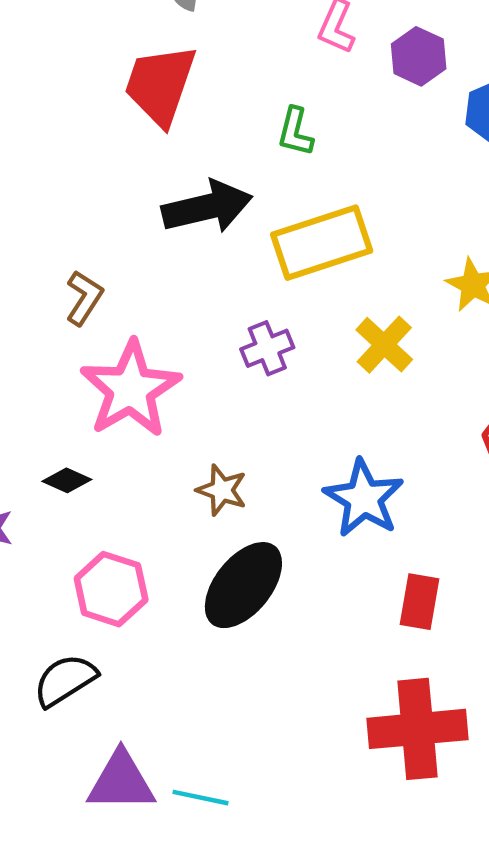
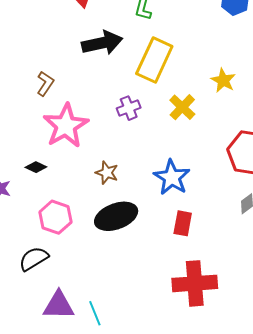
yellow rectangle: (322, 243) -> (154, 60), turned -48
black ellipse: (243, 585) -> (116, 216), turned 30
red rectangle: (420, 602) -> (183, 223), moved
cyan line: (201, 798) -> (95, 313), turned 55

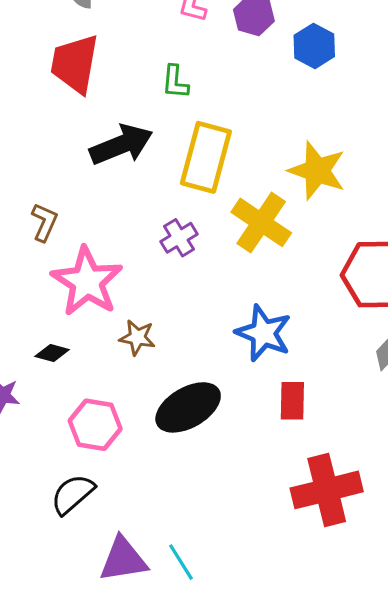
yellow star: (223, 80) -> (317, 171), size x1.5
yellow cross: (182, 107) -> (261, 222), size x1.4
brown star: (107, 173) -> (137, 337), moved

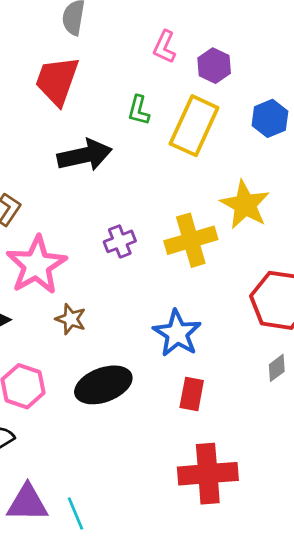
blue hexagon: (314, 46) -> (270, 118), moved
yellow rectangle: (206, 157) -> (194, 126), moved
yellow cross: (261, 222) -> (191, 240), turned 30

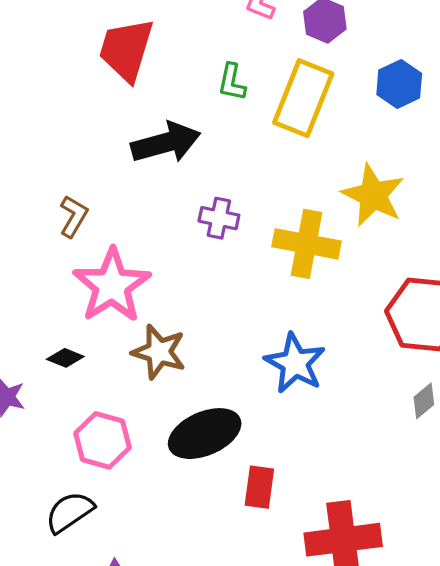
yellow cross: (191, 240) -> (307, 244), turned 30
purple cross: (120, 241) -> (219, 218), moved, turned 36
brown star: (71, 319) -> (159, 352), size x1.4
red rectangle: (192, 394) -> (259, 487), moved

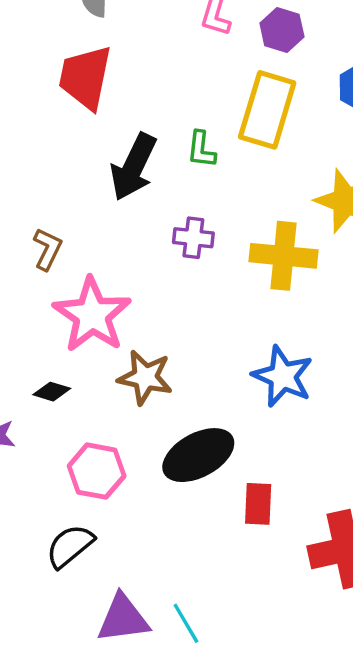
green L-shape: (232, 82) -> (201, 149), moved
black arrow: (166, 143) -> (133, 167), turned 136

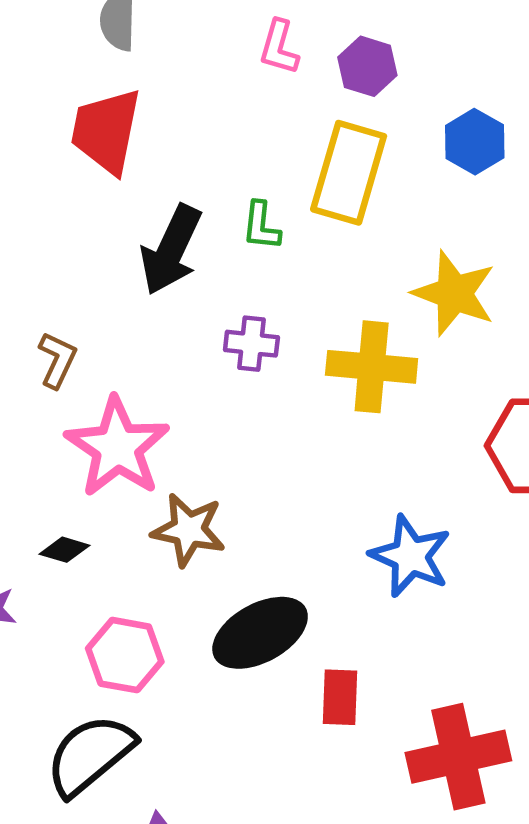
blue star: (283, 376) -> (410, 556), moved
black semicircle: (70, 546) -> (90, 755), size x1.4

